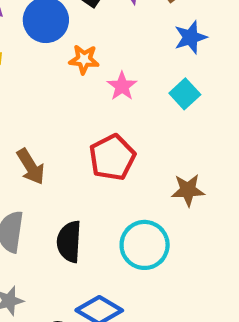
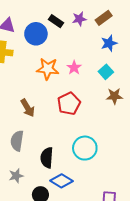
orange star: (84, 59) -> (48, 69), moved, size x1.5
brown star: (188, 190) -> (114, 96), moved
black semicircle: (69, 242) -> (47, 158), moved

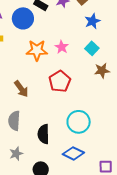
blue diamond: (62, 181) -> (73, 153), moved

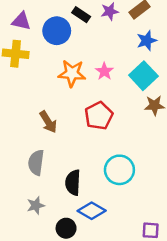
cyan square: (92, 48) -> (143, 76), size x1.5
blue diamond: (73, 153) -> (92, 211), moved

